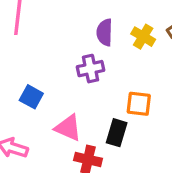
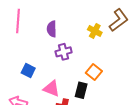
purple semicircle: (105, 32) -> (52, 29), moved
orange square: (139, 104) -> (94, 72), turned 35

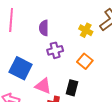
blue square: (28, 71) -> (21, 68), size x1.6
orange square: (94, 72) -> (85, 61), moved

